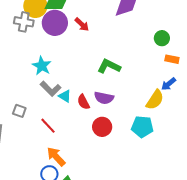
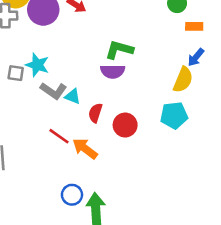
purple semicircle: (104, 98) -> (113, 71), moved
red semicircle: (83, 102) -> (95, 113), moved, turned 56
gray square: (19, 111) -> (16, 73), moved
orange arrow: (56, 157) -> (85, 149), moved

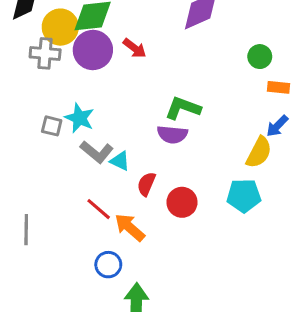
blue circle: (72, 195) -> (108, 265), moved

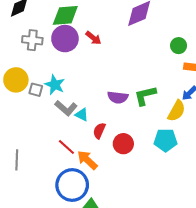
yellow circle: (60, 27) -> (16, 80), moved
green L-shape: (183, 108) -> (145, 96), moved, turned -35
blue circle: (108, 265) -> (72, 185), size x1.8

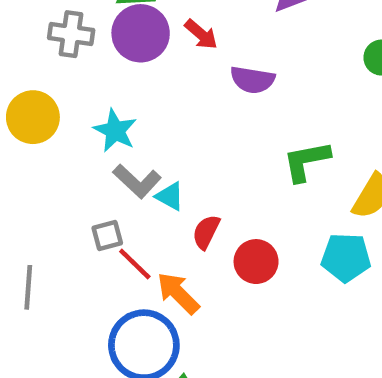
gray square: (36, 90) -> (107, 236), moved, turned -32
purple semicircle: (118, 97) -> (252, 80), moved

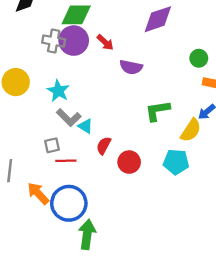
gray cross: (71, 34) -> (54, 41), moved
red line: (135, 264) -> (66, 161), turned -48
orange arrow: (178, 293) -> (38, 193), moved

